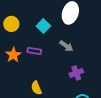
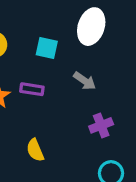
cyan square: (43, 26) -> (47, 48), turned -32

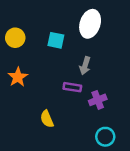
gray arrow: (85, 81) -> (85, 66), turned 72
purple rectangle: (32, 89) -> (72, 87), moved

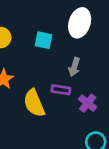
purple cross: (98, 100) -> (88, 103), turned -30
yellow semicircle: (47, 119) -> (34, 103), moved, size x1.5

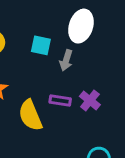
gray arrow: (74, 67) -> (66, 60), moved
purple cross: (88, 103) -> (90, 100), moved

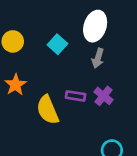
cyan square: (41, 45) -> (57, 44), turned 30
gray arrow: (66, 60) -> (98, 58), moved

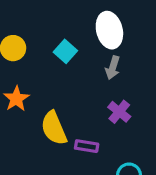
white ellipse: (95, 26) -> (109, 30), turned -32
purple rectangle: (76, 96) -> (87, 146), moved

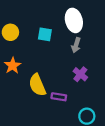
cyan square: (65, 51) -> (45, 34), turned -32

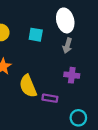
purple cross: (80, 74) -> (72, 75), turned -32

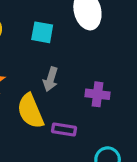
gray arrow: (67, 46) -> (51, 79), moved

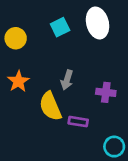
cyan square: (42, 32) -> (60, 27), moved, turned -36

